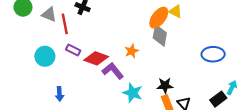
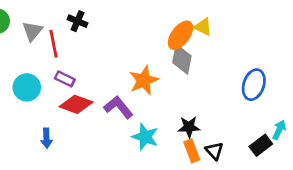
gray triangle: (49, 14) -> (32, 31), turned 49
orange star: (132, 51) -> (144, 80), size x1.5
blue ellipse: (213, 54) -> (254, 85), turned -70
red diamond: (96, 58) -> (76, 104), moved

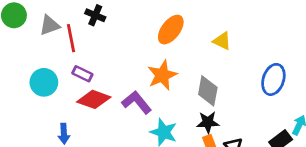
yellow triangle: (203, 27) -> (222, 41), moved
gray triangle: (32, 31) -> (50, 25), turned 30
orange ellipse: (180, 35) -> (171, 30), moved
gray diamond: (182, 59) -> (208, 91), moved

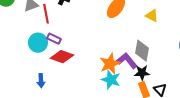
orange star: (162, 75) -> (110, 64), moved
cyan circle: (44, 82) -> (38, 43), moved
purple L-shape: (137, 102) -> (127, 61), moved

